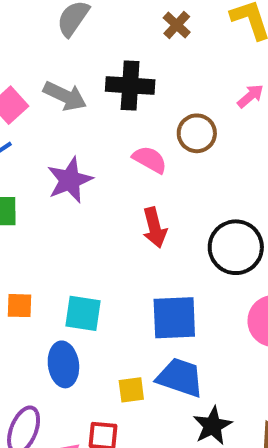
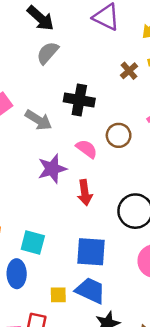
brown cross: (177, 25) -> (129, 71), moved
gray arrow: (65, 96) -> (38, 120), moved
purple star: (70, 180) -> (52, 169), moved

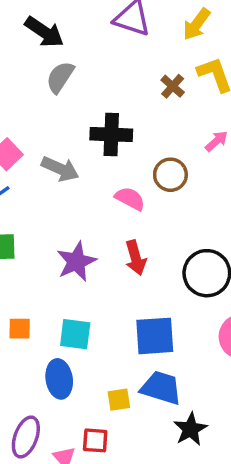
purple star: (52, 169) -> (76, 262), moved

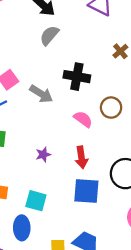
purple star: (76, 262) -> (43, 155), size x0.6
blue square: (155, 336) -> (86, 191), moved

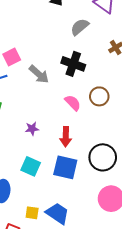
gray semicircle: (49, 35) -> (80, 27), moved
cyan square: (36, 201) -> (31, 166), moved

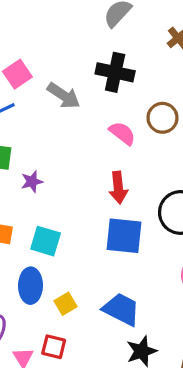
purple star: (32, 129) -> (32, 182), moved
cyan square: (31, 166) -> (46, 241), moved
yellow square: (32, 213) -> (65, 304), moved, turned -32

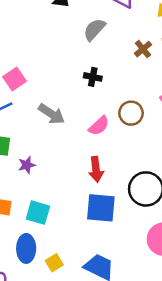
black cross: (115, 72) -> (93, 77), size x0.6
gray arrow: (64, 96) -> (51, 114), moved
pink semicircle: (122, 133) -> (99, 126), turned 100

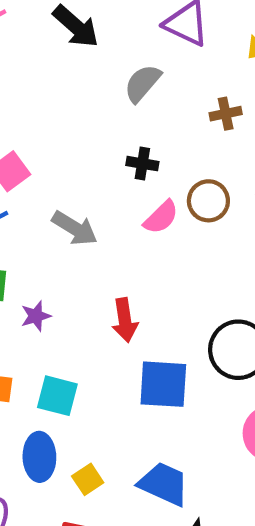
brown cross: (143, 49) -> (226, 114), turned 30
brown circle: (131, 113) -> (208, 201), moved
pink semicircle: (99, 126) -> (161, 217), moved
red arrow: (96, 169) -> (125, 320), moved

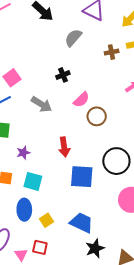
black cross: (142, 164) -> (63, 75), moved, turned -32
brown circle: (208, 201) -> (97, 116), moved
purple star: (36, 316) -> (23, 153), moved

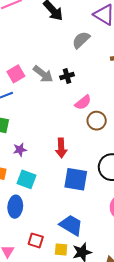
gray arrow: (41, 104) -> (43, 74), moved
yellow square: (46, 220) -> (61, 250), moved, turned 32
red square: (40, 247) -> (36, 240), moved

